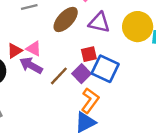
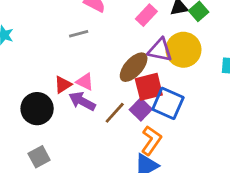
brown ellipse: (66, 19) -> (134, 67), moved
yellow circle: (138, 27) -> (183, 50), moved
red square: (89, 54) -> (149, 87), size x1.5

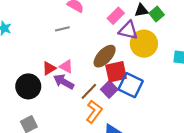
purple triangle: (160, 50) -> (128, 30), moved
orange L-shape: (151, 140) -> (94, 112), moved

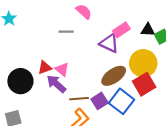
purple triangle: (128, 30) -> (109, 43), moved
brown ellipse: (105, 56) -> (114, 76), moved
red square: (116, 72) -> (144, 84), moved, turned -30
brown line: (89, 91) -> (79, 99), turned 30

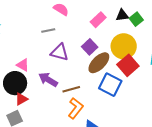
purple triangle: (109, 43) -> (60, 52), moved
red triangle: (45, 68) -> (21, 99), moved
pink triangle: (62, 69) -> (23, 65), moved
purple square: (100, 101) -> (90, 47), moved

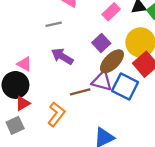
purple triangle: (60, 52) -> (102, 81), moved
purple arrow: (48, 80) -> (62, 56), moved
orange L-shape: (76, 108) -> (56, 114), moved

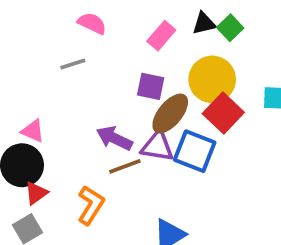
purple square: (101, 43) -> (151, 86), turned -30
purple arrow: (62, 56) -> (114, 138), moved

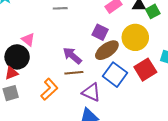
red square: (223, 113) -> (145, 70), moved
purple triangle: (157, 146) -> (91, 92), moved
red triangle: (36, 193) -> (11, 73), moved

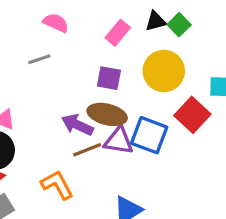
brown ellipse: (107, 50) -> (107, 114), moved, turned 65
orange L-shape: (49, 89) -> (57, 185), turned -60
purple triangle: (91, 92) -> (119, 141), moved

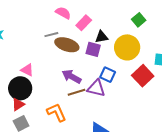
black triangle: (156, 21) -> (101, 37), moved
pink rectangle: (118, 33) -> (84, 23), moved
brown ellipse: (107, 114) -> (67, 45), moved
blue square: (149, 135) -> (108, 75), moved, size x0.7

